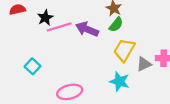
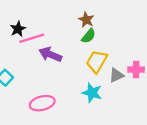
purple arrow: (87, 29) -> (50, 54), moved

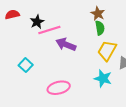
green semicircle: (89, 36) -> (100, 28), turned -48

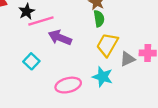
cyan square: (26, 65) -> (31, 61), moved
pink ellipse: (59, 88) -> (68, 85), moved

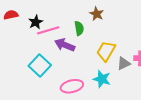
green semicircle: (99, 19) -> (79, 28), moved
cyan square: (31, 61) -> (40, 66), size x1.5

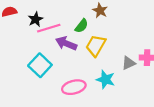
green semicircle: (79, 28) -> (81, 26), turned 48
yellow trapezoid: (106, 51) -> (96, 46), moved

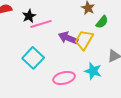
green semicircle: (81, 26) -> (102, 22), moved
purple arrow: (66, 43) -> (68, 38), moved

